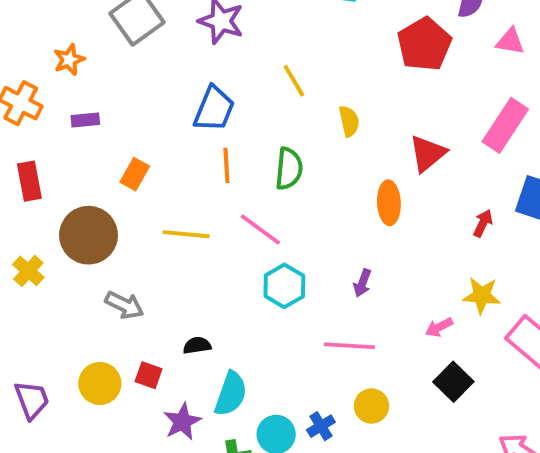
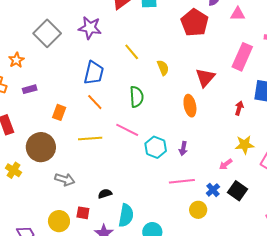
orange line: (226, 165) -> (95, 102), moved, turned -30
cyan hexagon: (284, 286) -> (156, 147), moved
blue cross: (321, 426) -> (213, 190), moved

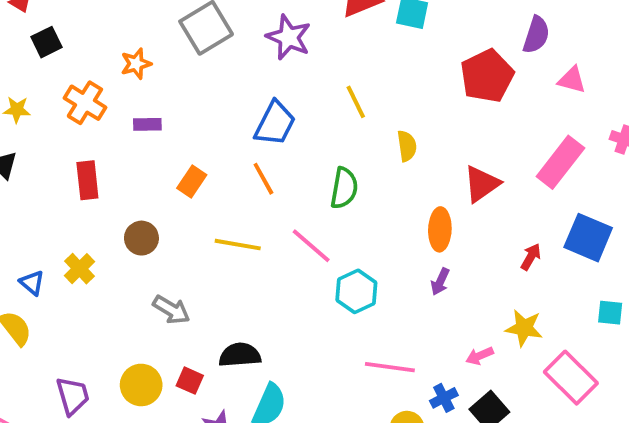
brown circle: (41, 147) -> (141, 238), size x0.6
purple arrow: (183, 148) -> (440, 282), moved
black semicircle: (105, 194) -> (240, 355), size x1.5

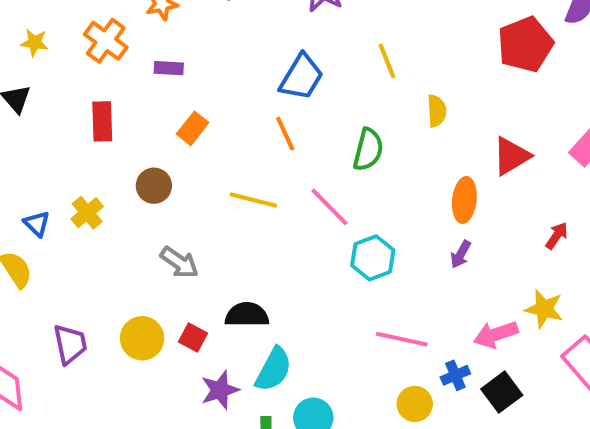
orange rectangle: (192, 182) -> (193, 128), moved
pink arrow: (480, 356) -> (496, 334), size x1.5

